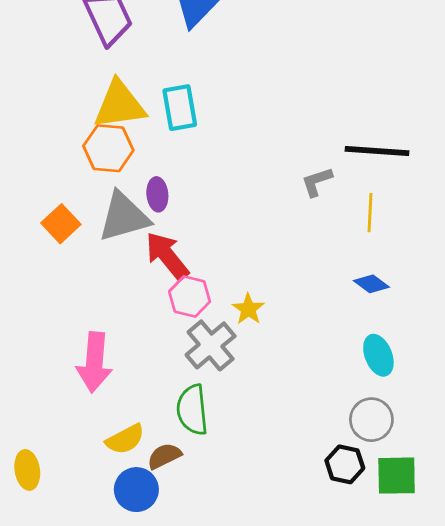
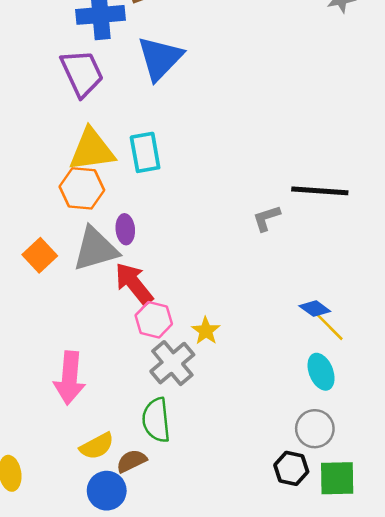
yellow line: (370, 213) -> (330, 327), moved, turned -48

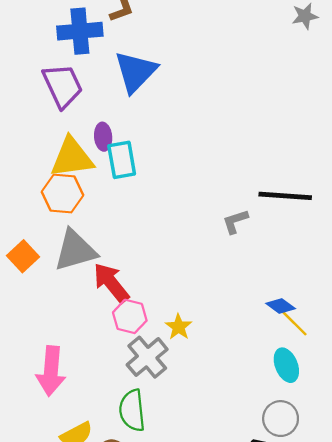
purple ellipse: (125, 229) -> (103, 137), moved

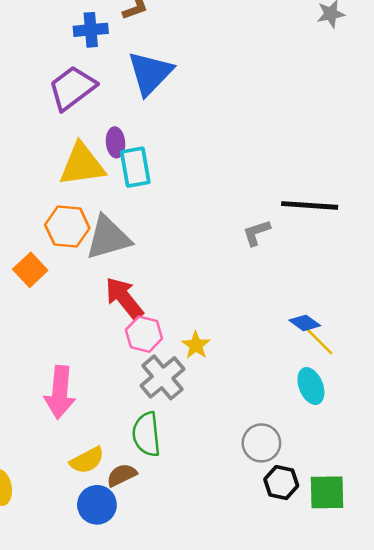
blue cross: (80, 31) -> (91, 30), size x0.7
purple trapezoid: (63, 86) -> (72, 88), turned -102
orange hexagon: (63, 194) -> (67, 227), moved
gray triangle: (75, 250) -> (108, 238), moved
gray circle: (281, 419) -> (261, 443), moved

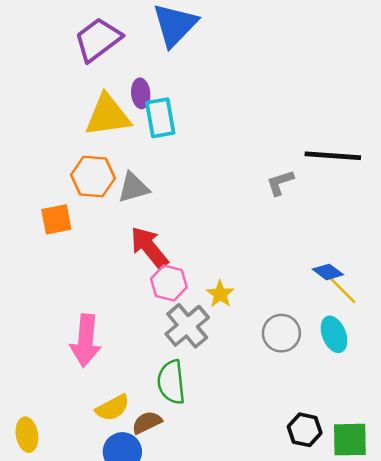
gray triangle: (108, 238) -> (133, 188), size x0.7
orange square: (30, 270) -> (56, 219), turned 32
gray circle: (261, 443) -> (281, 333), moved

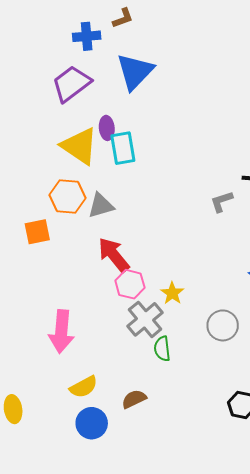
yellow triangle: (108, 115) -> (80, 146), turned 42
green semicircle: (171, 382) -> (162, 349), moved, size x0.7
brown semicircle: (147, 422) -> (134, 399), moved

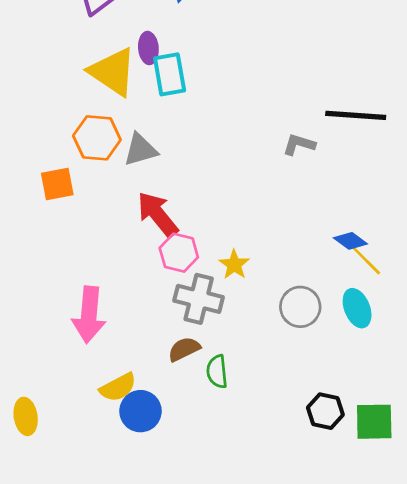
gray L-shape: (222, 202) -> (299, 144), turned 35
gray cross: (145, 319) -> (199, 299), turned -36
green semicircle: (162, 349) -> (217, 372), moved
brown semicircle: (134, 399) -> (184, 349), moved
blue circle: (92, 423) -> (140, 411), moved

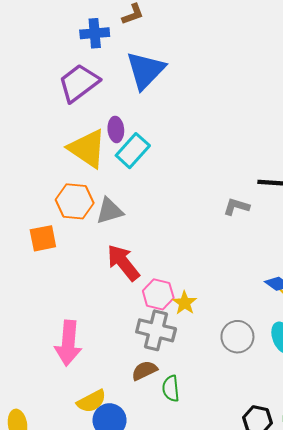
cyan rectangle: (170, 74) -> (133, 151), turned 52
pink hexagon: (179, 253) -> (158, 294), moved

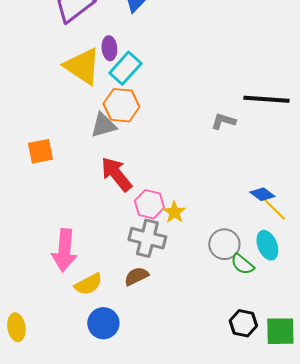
orange hexagon: (75, 201) -> (121, 105), moved
green semicircle: (171, 389) -> (242, 264), moved, turned -45
yellow semicircle: (92, 401) -> (88, 284), moved

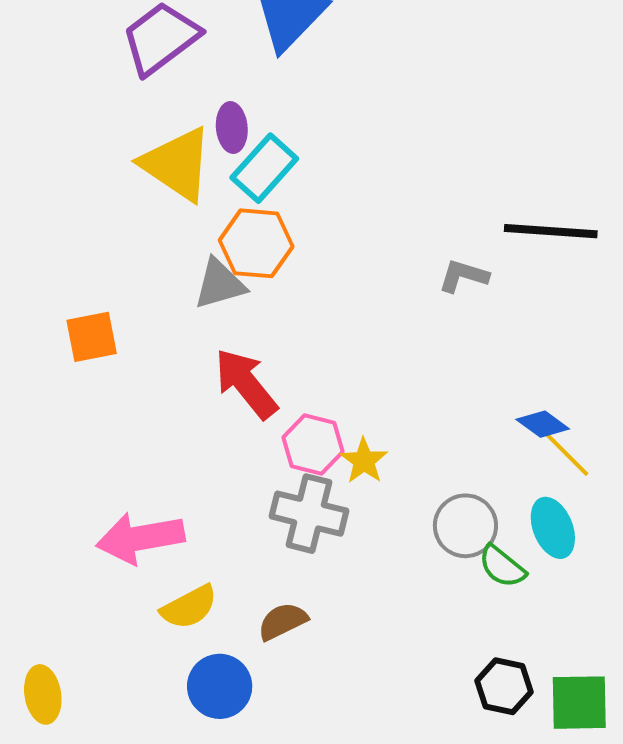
pink arrow: (64, 250) -> (140, 538), turned 75
brown semicircle: (136, 276) -> (283, 621), moved

